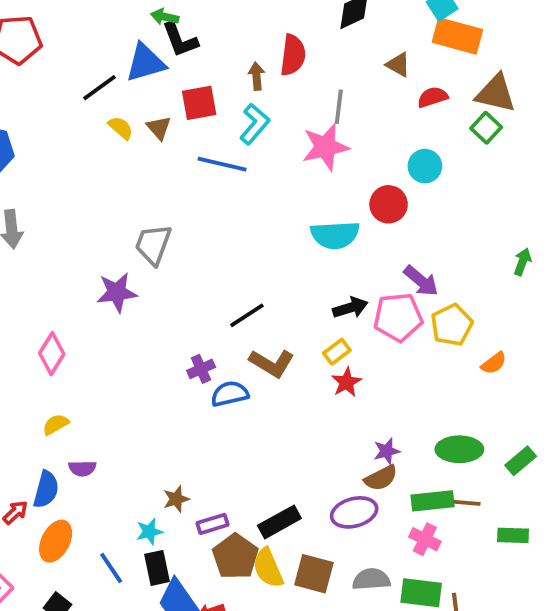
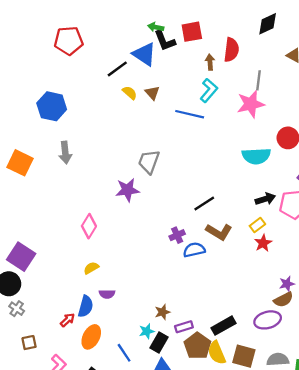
blue triangle: (146, 63) -> (144, 54), turned 50
red square: (199, 103) -> (192, 32), moved
black rectangle: (157, 568) -> (159, 343), moved, turned 42

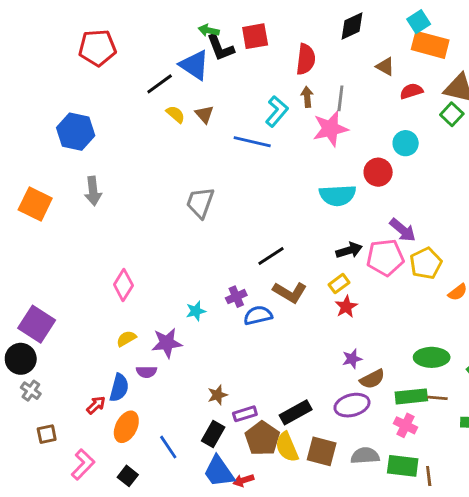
brown arrow: (210, 62) -> (307, 97), moved
purple star: (127, 190) -> (167, 343), moved
purple star: (287, 284) -> (352, 359), moved
cyan star: (147, 331) -> (196, 311), moved

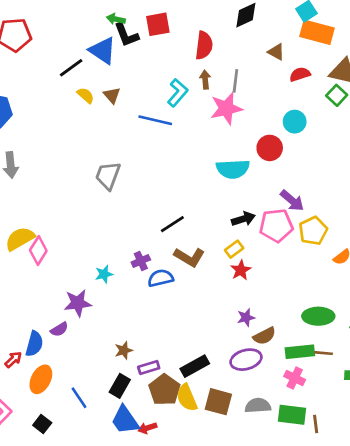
yellow semicircle: (126, 339) -> (20, 239), moved, size x1.6
purple semicircle: (147, 372) -> (59, 329), turned -30

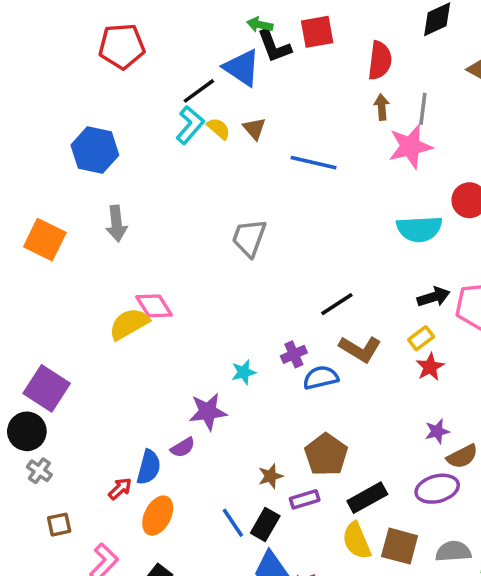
cyan L-shape: (178, 93) -> (190, 125), moved
pink diamond: (38, 250) -> (154, 306), moved, turned -64
brown pentagon: (164, 390) -> (326, 455), moved
blue line: (79, 398) -> (233, 523), moved

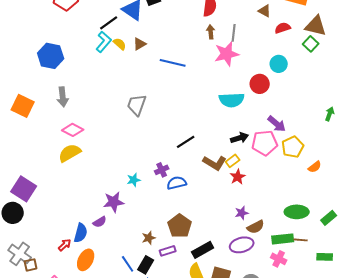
brown triangle: (254, 129) -> (140, 44), turned 40
pink diamond: (154, 306) -> (73, 130), moved, turned -30
brown L-shape: (360, 349) -> (215, 163), moved
gray cross: (39, 471) -> (20, 254), moved, size x1.6

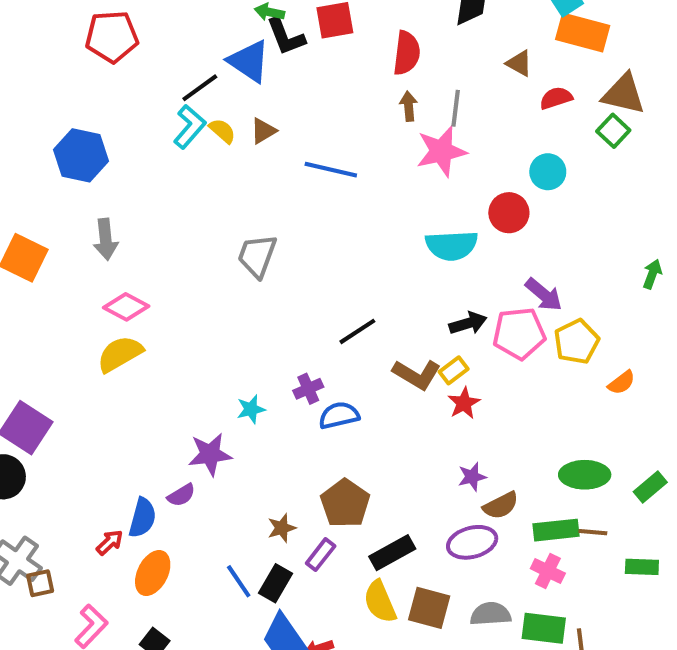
purple rectangle: (168, 251) -> (321, 555), turned -35

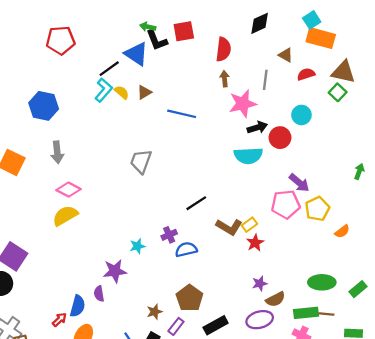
gray line: (456, 108) -> (265, 80), moved
black arrow: (468, 323) -> (257, 127), moved
purple semicircle: (181, 495) -> (99, 294), turned 112

